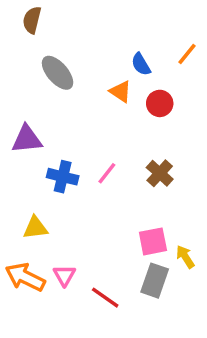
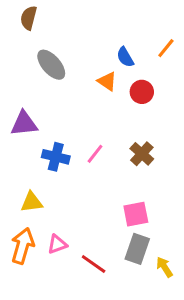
yellow arrow: (185, 257) -> (164, 267), moved
pink triangle: (64, 275) -> (57, 244), turned 40
orange arrow: (25, 277) -> (23, 246), turned 80

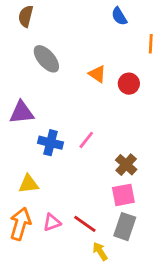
orange line: (166, 48) -> (151, 44), turned -36
blue semicircle: (125, 57) -> (119, 16), moved
brown cross: (142, 154) -> (126, 165), moved
red line: (94, 264) -> (85, 224), moved
yellow arrow: (164, 267) -> (100, 251), moved

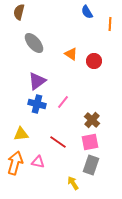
orange line: (151, 44) -> (110, 24), moved
purple triangle: (22, 112) -> (37, 81), moved, turned -30
pink triangle: (52, 222) -> (38, 162), turned 32
red line: (85, 224) -> (58, 142), moved

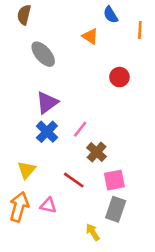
orange triangle: (71, 54) -> (90, 36), moved
blue cross: (37, 104) -> (47, 132), turned 30
brown cross: (92, 120) -> (97, 152), moved
yellow triangle: (21, 134) -> (27, 170), turned -42

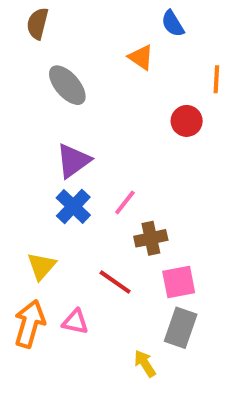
orange line: (140, 30) -> (216, 79), moved
brown cross: (97, 152) -> (151, 238), turned 36

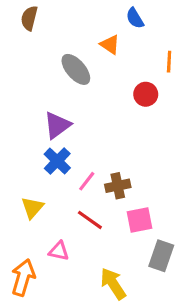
gray ellipse: (67, 85) -> (76, 69), moved
pink line: (125, 202) -> (87, 181), moved
orange arrow: (30, 324) -> (23, 277), moved
gray rectangle: (181, 328) -> (161, 256), moved
yellow arrow: (145, 364) -> (113, 284), size x1.5

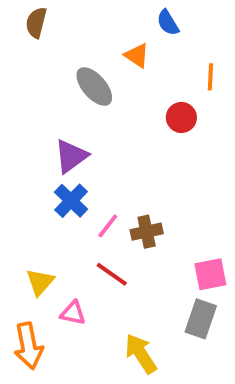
yellow triangle: (32, 208) -> (40, 282), moved
pink square: (140, 220) -> (210, 274), moved
orange arrow: (23, 277) -> (28, 346), turned 153

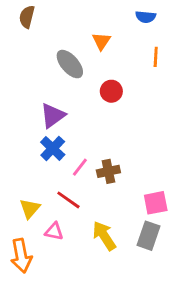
blue semicircle: (168, 23) -> (146, 17), moved, turned -54
orange triangle: (137, 56) -> (101, 41), turned 30
red circle: (181, 117) -> (111, 91), moved
red line: (112, 274) -> (68, 200), moved
yellow arrow: (141, 354) -> (104, 236), moved

